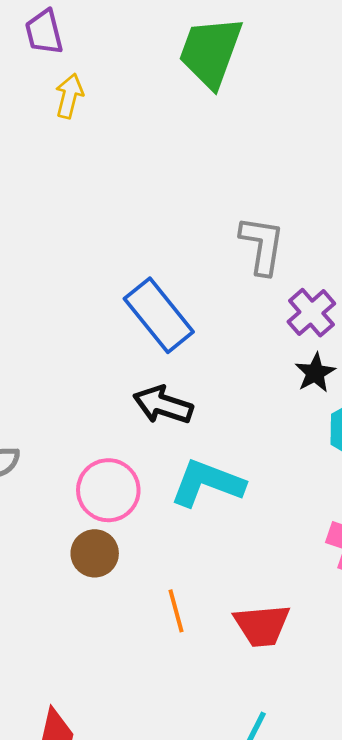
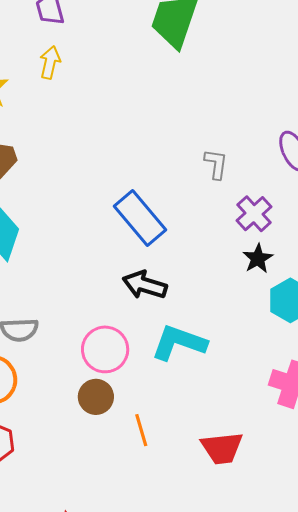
yellow arrow: (69, 96) -> (50, 62), moved
gray L-shape: (262, 245) -> (216, 164), size x0.7
orange line: (176, 611) -> (141, 430), moved

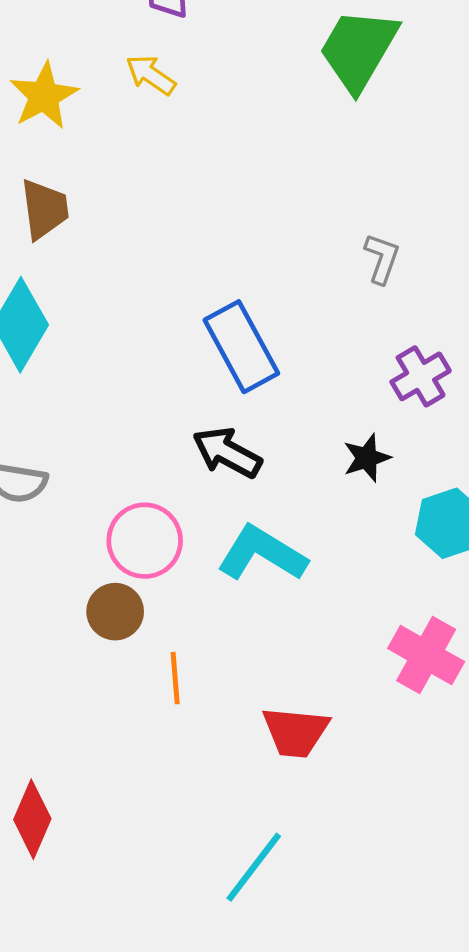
yellow arrow: (50, 62) -> (151, 75), turned -80
gray L-shape: (216, 164) -> (382, 259), moved
black star: (258, 259) -> (367, 458), moved

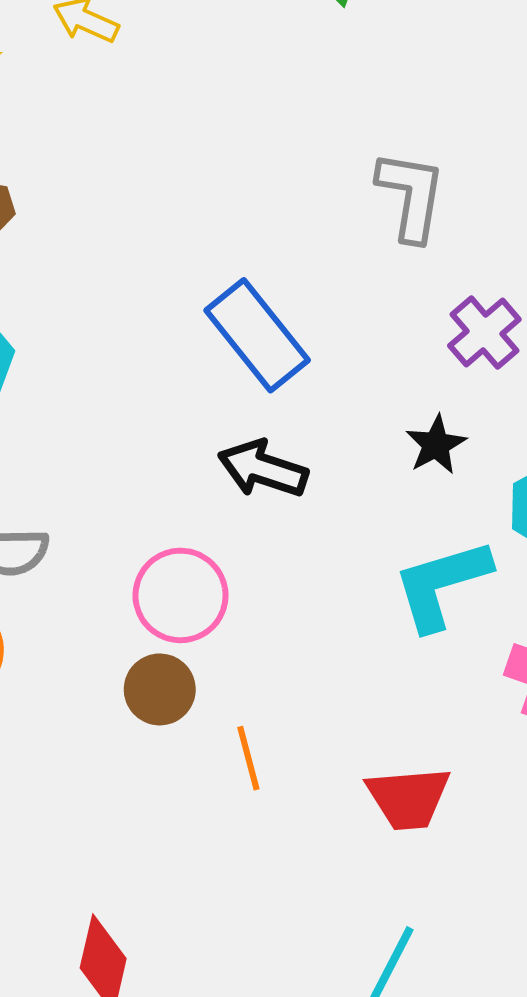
gray L-shape: (382, 259) -> (411, 196), size x1.5
cyan L-shape: (262, 554) -> (442, 584), moved, turned -38

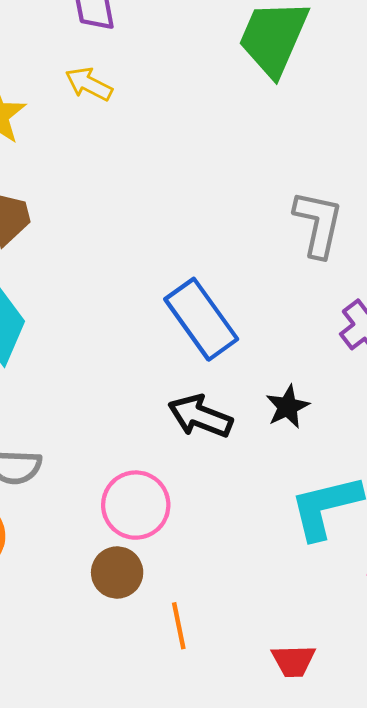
black star: (436, 445) -> (288, 407), moved
red trapezoid: (408, 798) -> (293, 661), size x0.7

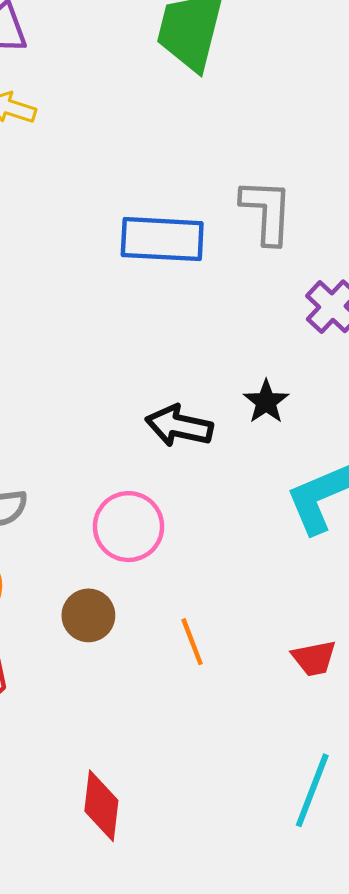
blue rectangle: (201, 319) -> (162, 239), moved, turned -42
brown circle: (117, 572) -> (88, 615), moved

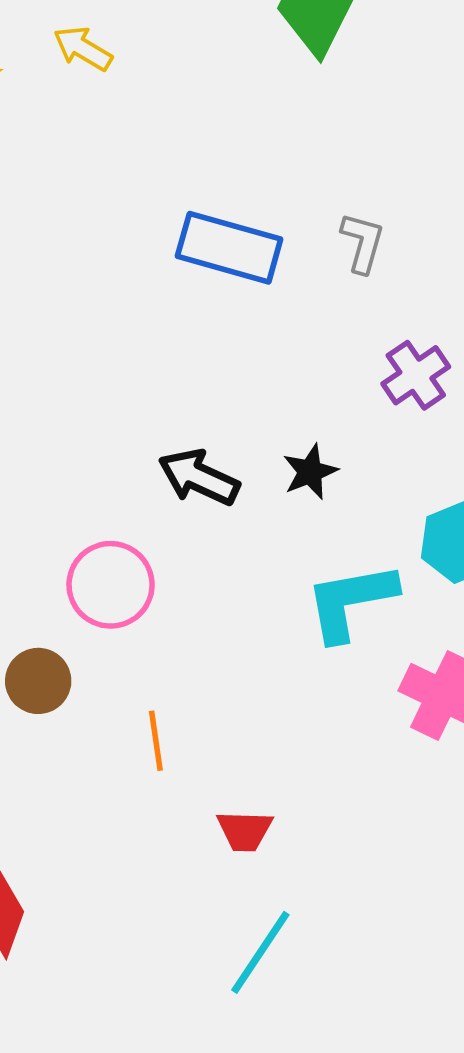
gray L-shape: (267, 211) -> (363, 243), size x0.7
red trapezoid: (314, 658) -> (245, 831), moved

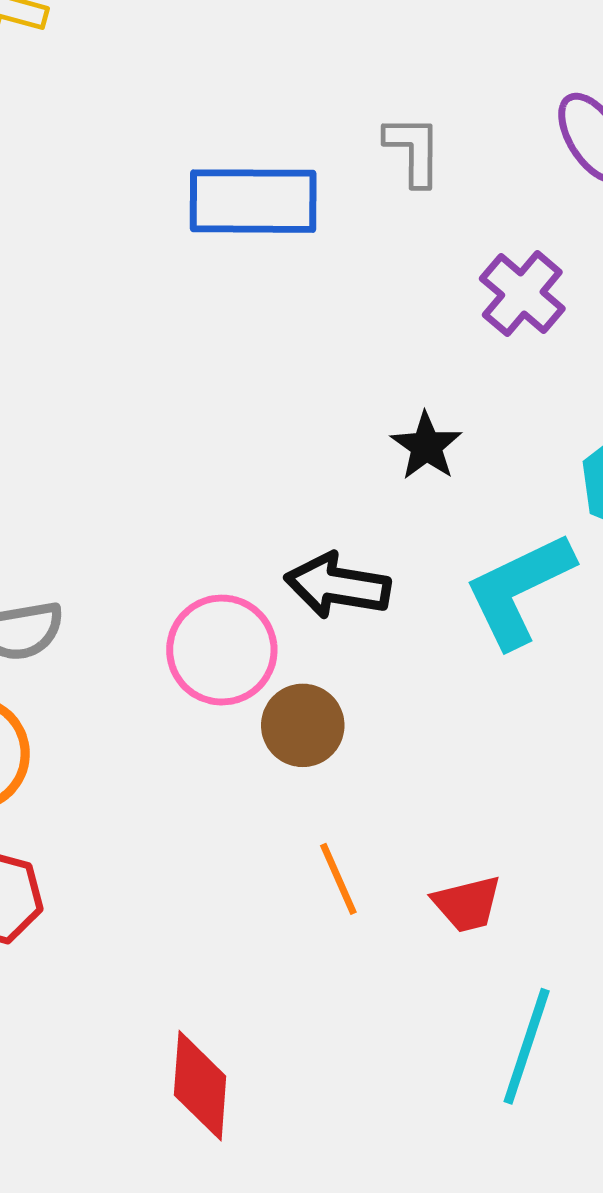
black arrow: (199, 477) -> (338, 586), moved
brown circle: (38, 681) -> (303, 725), moved
orange line: (156, 741) -> (338, 879), moved

